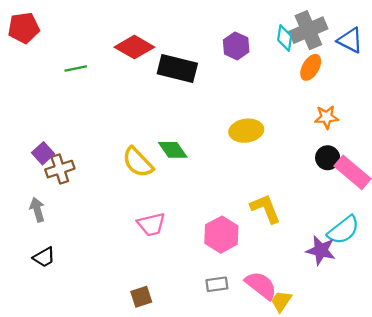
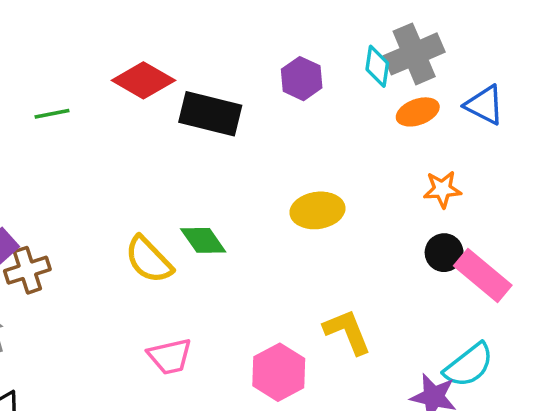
blue triangle: (350, 40) -> (485, 105), moved
orange ellipse: (311, 67) -> (418, 112), turned 40

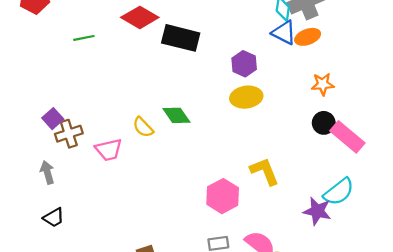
purple hexagon: (302, 79) -> (244, 64), moved
blue triangle: (485, 105) -> (284, 33), moved
yellow semicircle: (149, 260) -> (143, 127), size x0.7
pink trapezoid: (170, 356) -> (109, 150), moved

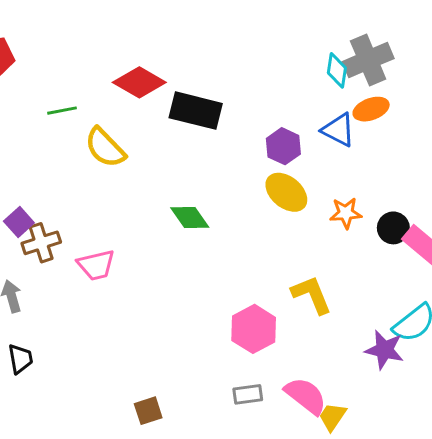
blue triangle: (284, 33) -> (338, 130), moved
orange star: (323, 84) -> (346, 213), moved
yellow ellipse: (246, 97) -> (286, 192), turned 48
yellow semicircle: (143, 127) -> (105, 148), moved, size x1.4
black trapezoid: (54, 218) -> (20, 359), turned -70

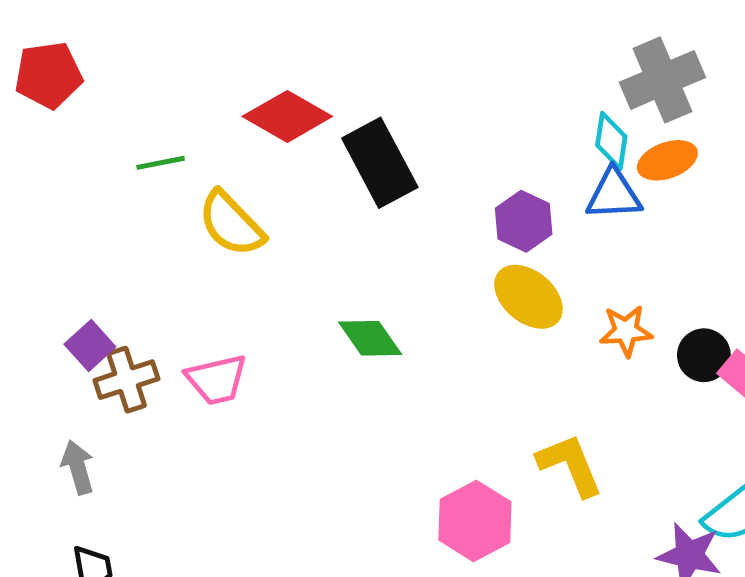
cyan diamond: (337, 70) -> (611, 141), moved
black rectangle: (196, 111) -> (380, 163), turned 48
blue triangle: (338, 130) -> (614, 194), turned -30
pink trapezoid: (96, 265) -> (217, 380), moved

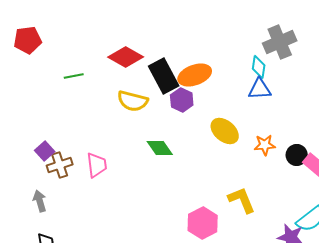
orange ellipse: (667, 160) -> (195, 75), moved, size x1.4
purple hexagon: (524, 221) -> (182, 100), moved
yellow semicircle: (231, 224) -> (133, 101), moved, turned -32
pink trapezoid: (217, 380) -> (97, 165), turned -84

